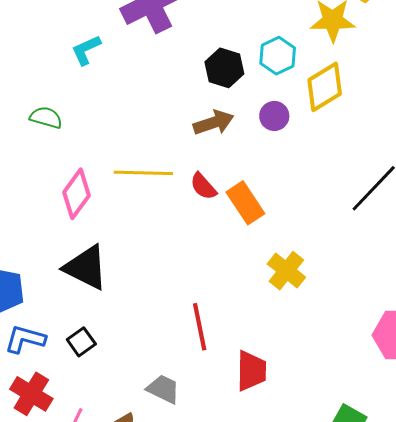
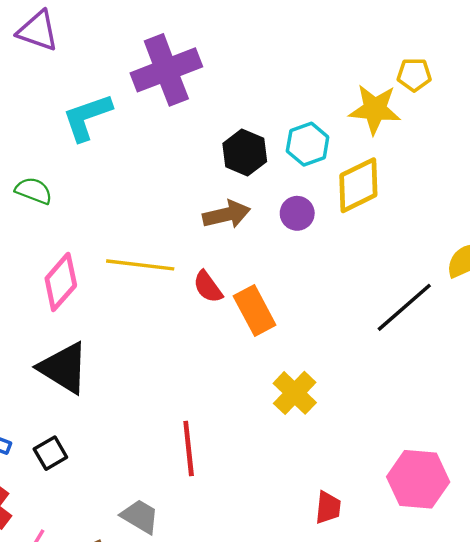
cyan L-shape: (86, 50) -> (87, 117), size x1.4
red trapezoid: (251, 371) -> (328, 508), moved, size x0.7

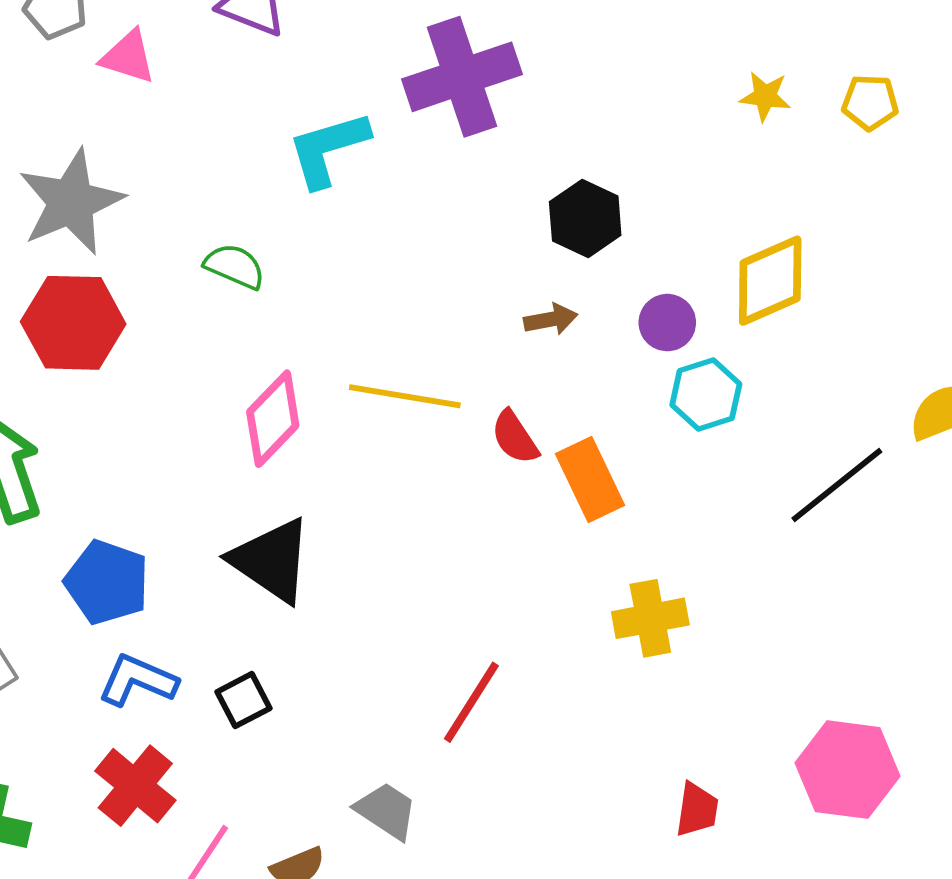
yellow star: (375, 109) -> (765, 96), moved, size x0.6
cyan hexagon: (308, 144) -> (706, 395), moved
brown arrow: (226, 214) -> (551, 319), size x0.7
yellow cross: (295, 393) -> (650, 618), turned 33
red line: (189, 448) -> (471, 702), turned 36

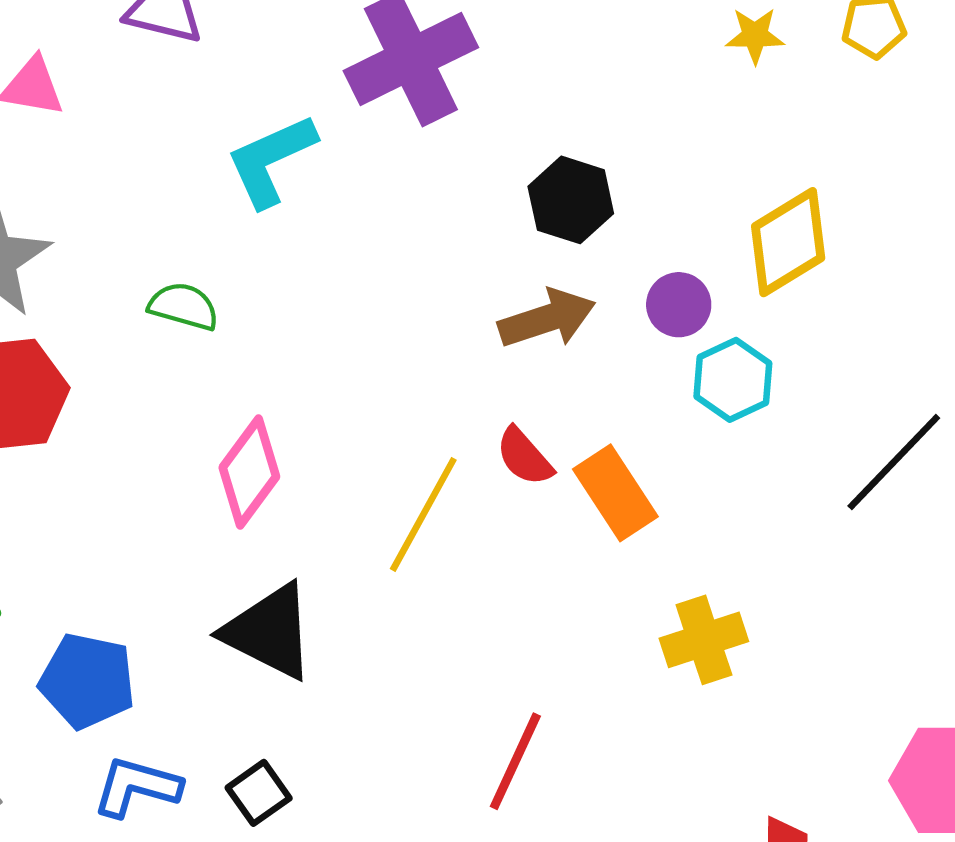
brown arrow: (551, 319) -> (547, 319), size x1.6
yellow line: (405, 396) -> (423, 514), moved, turned -63

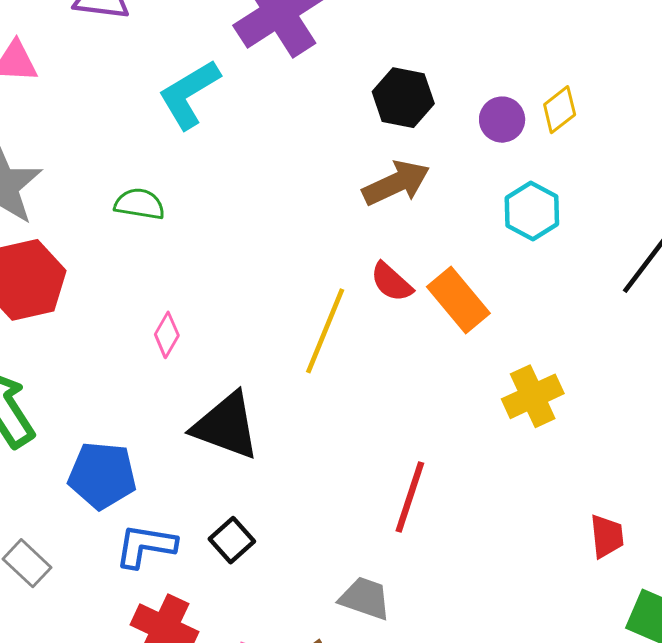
yellow diamond: (788, 242) -> (560, 110), size x0.6
purple circle: (679, 305) -> (502, 120), moved
pink diamond: (249, 472) -> (167, 335), moved, size x0.6

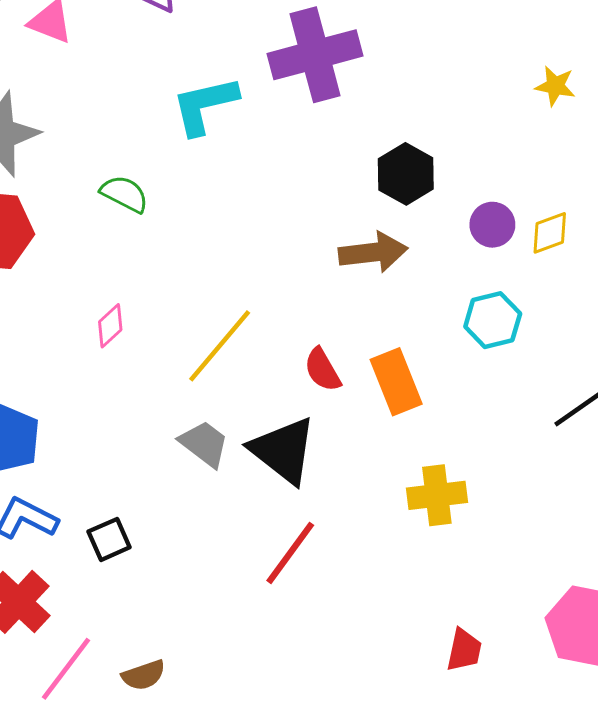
red semicircle: (391, 282) -> (322, 370), moved
yellow line: (325, 331) -> (220, 346), moved
black triangle: (226, 426) -> (283, 450), moved
gray trapezoid: (365, 598) -> (204, 444), moved

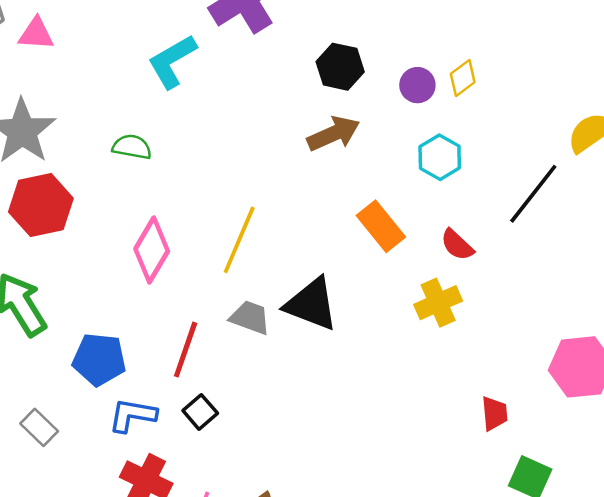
pink diamond: (110, 326) -> (152, 250), size x1.8
red semicircle: (322, 370) -> (457, 245), moved
red line: (290, 553) -> (186, 350), moved

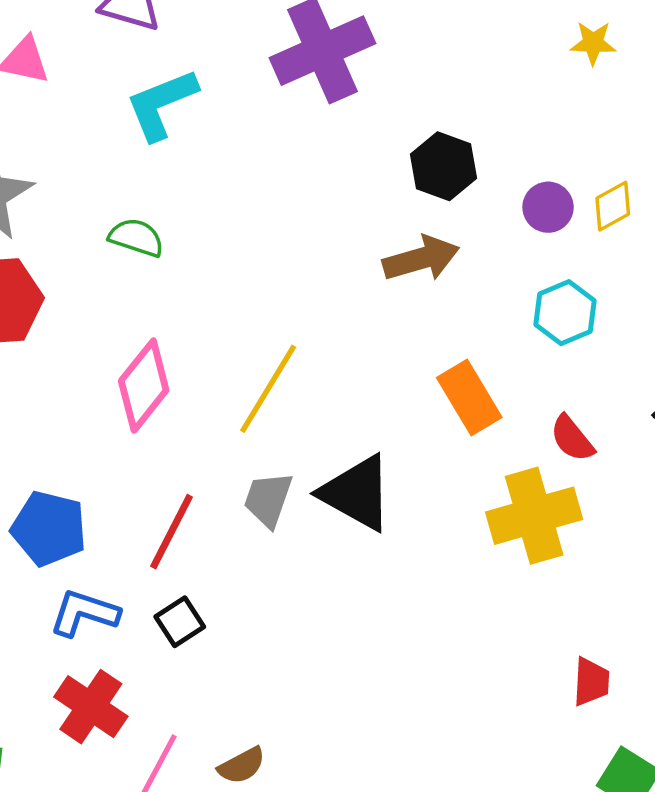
cyan L-shape: (172, 61) -> (161, 104), moved
yellow cross: (438, 303) -> (534, 516), size x1.4
gray trapezoid: (250, 318) -> (268, 499), turned -99

